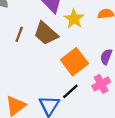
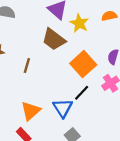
brown line: (19, 34) -> (27, 65), moved

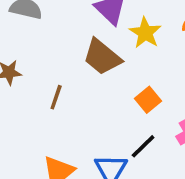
orange square: (83, 64) -> (148, 100), size x0.6

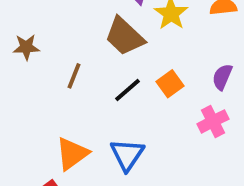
black line: (143, 146) -> (127, 90), moved

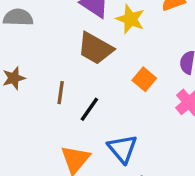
black line: (127, 90) -> (89, 109), moved

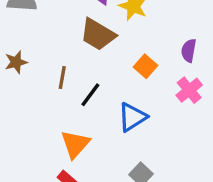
blue triangle: (122, 149) -> (132, 117), moved, turned 36

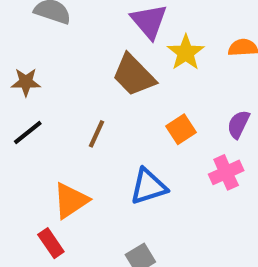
brown line: (62, 78) -> (97, 134), moved
black line: (90, 95) -> (28, 133), moved

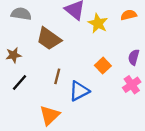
brown trapezoid: (134, 75) -> (49, 39), moved
blue triangle: (148, 186) -> (79, 91), moved

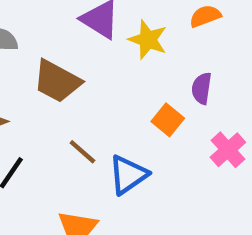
purple semicircle: (134, 57) -> (202, 88), moved
brown line: (57, 76) -> (82, 152), turned -56

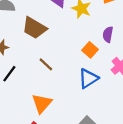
blue triangle: (128, 175) -> (88, 78), moved

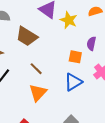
orange square: (90, 50) -> (75, 57), turned -32
orange triangle: (42, 103) -> (38, 93), moved

